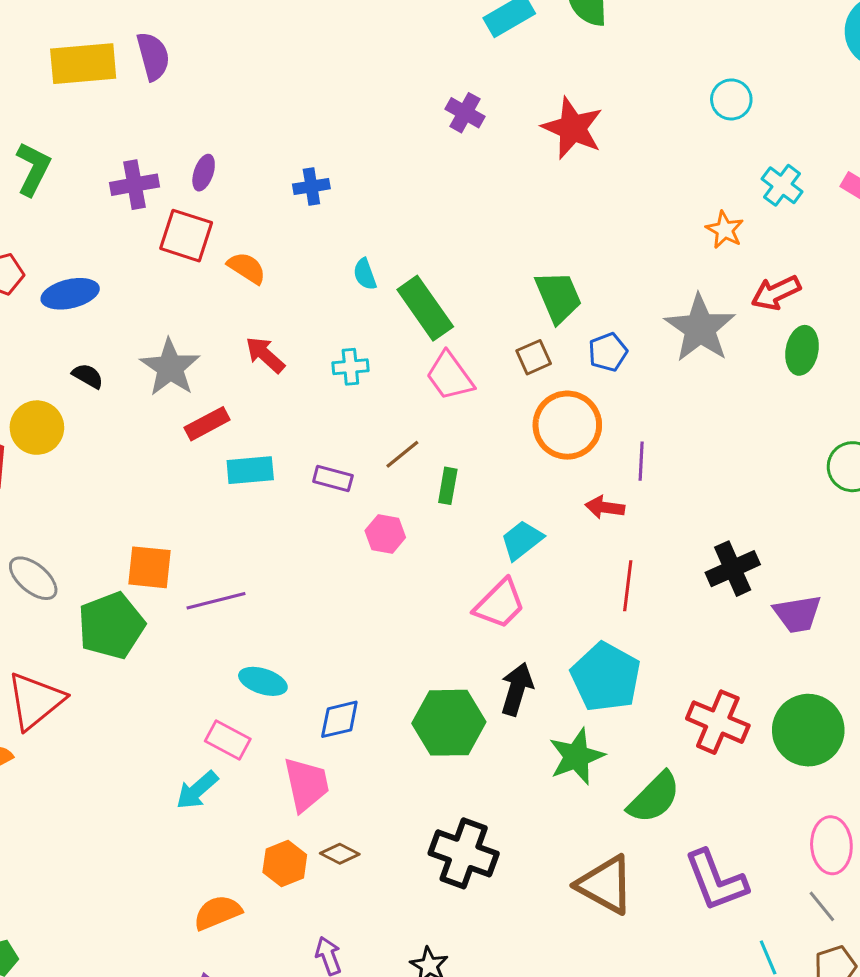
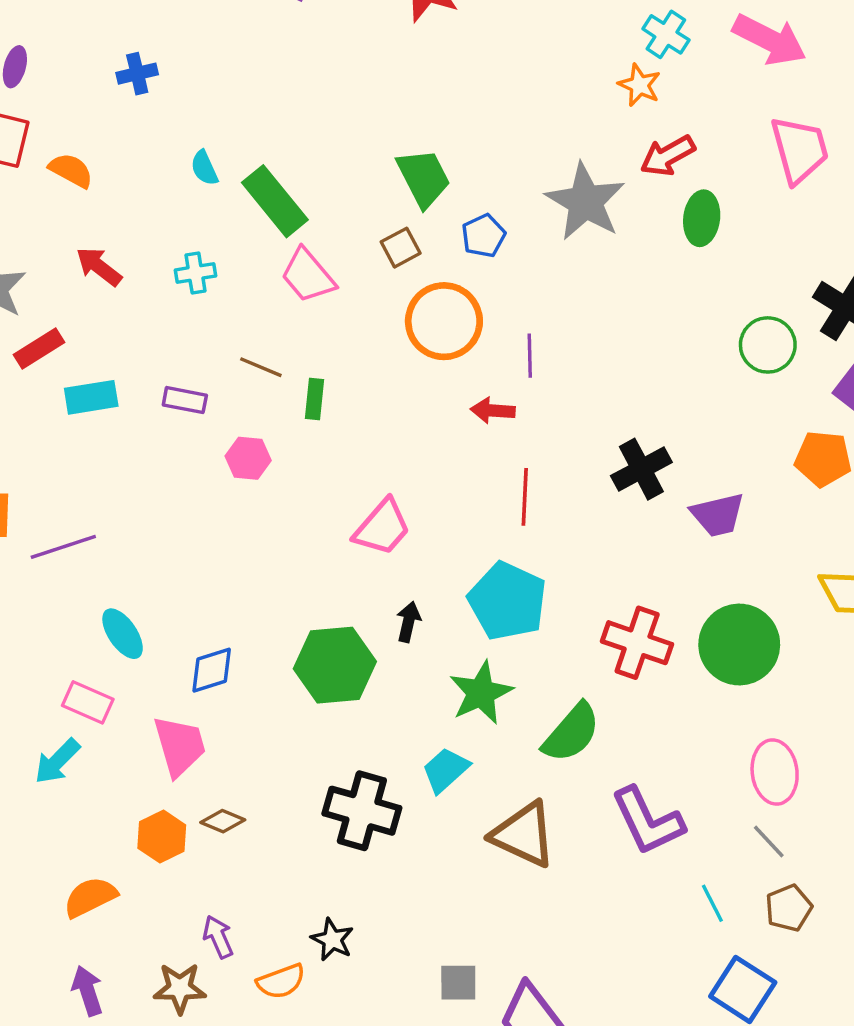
orange star: (725, 230) -> (639, 85), moved
brown line: (402, 454) -> (261, 367), turned 66
cyan trapezoid: (522, 540) -> (445, 770), moved
cyan ellipse: (263, 681) -> (123, 634), turned 42
black arrow: (517, 689) -> (408, 622), size x0.7

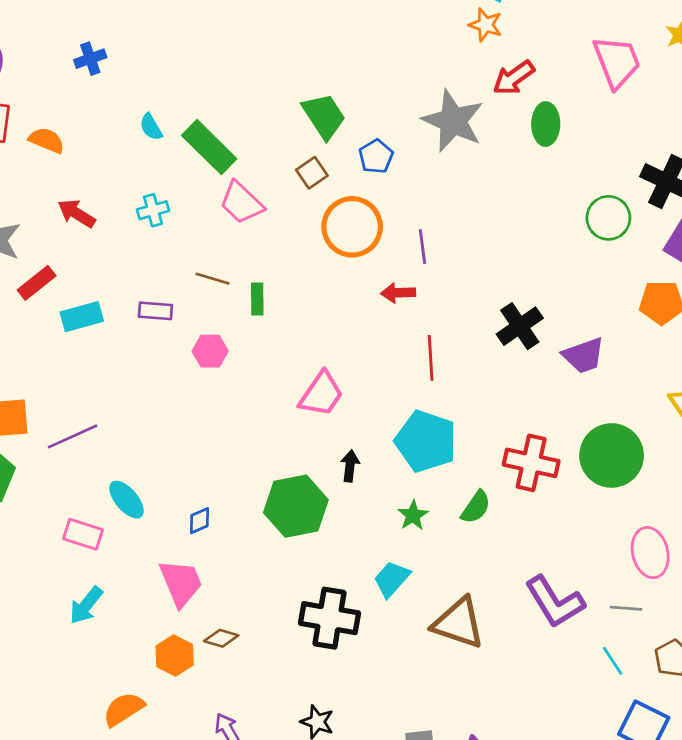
blue diamond: (212, 670) -> (200, 521), size x0.7
green star: (481, 693) -> (413, 515), size x0.6
pink rectangle: (88, 702) -> (83, 534), moved
green semicircle: (571, 733) -> (476, 507), moved, size x0.7
gray line: (769, 841) -> (626, 608), moved, turned -36

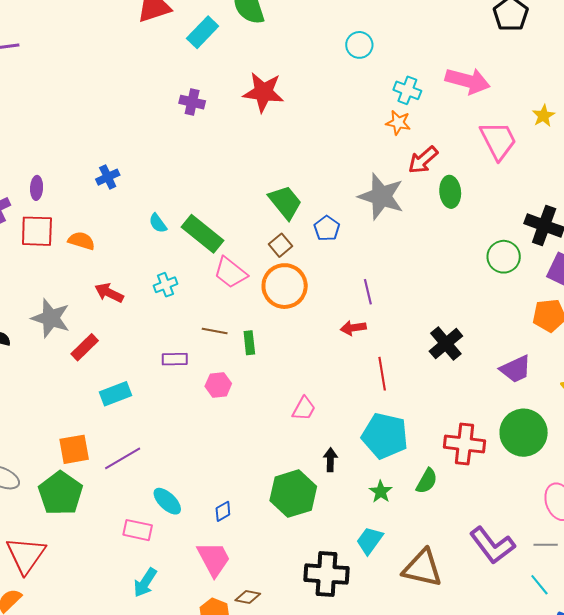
orange circle: (352, 227) -> (285, 286), moved
cyan rectangle: (82, 317) -> (116, 394), moved
purple trapezoid: (584, 355) -> (516, 369), moved
pink trapezoid: (321, 394) -> (304, 409), size x0.7

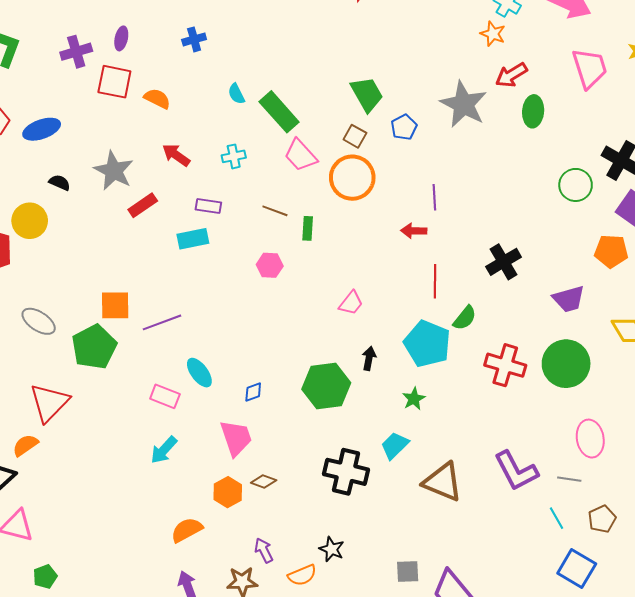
brown square: (280, 245) -> (355, 136), turned -30
purple rectangle: (175, 359) -> (208, 206), moved
cyan rectangle: (116, 394) -> (193, 239), moved
green semicircle: (427, 481) -> (465, 318), moved

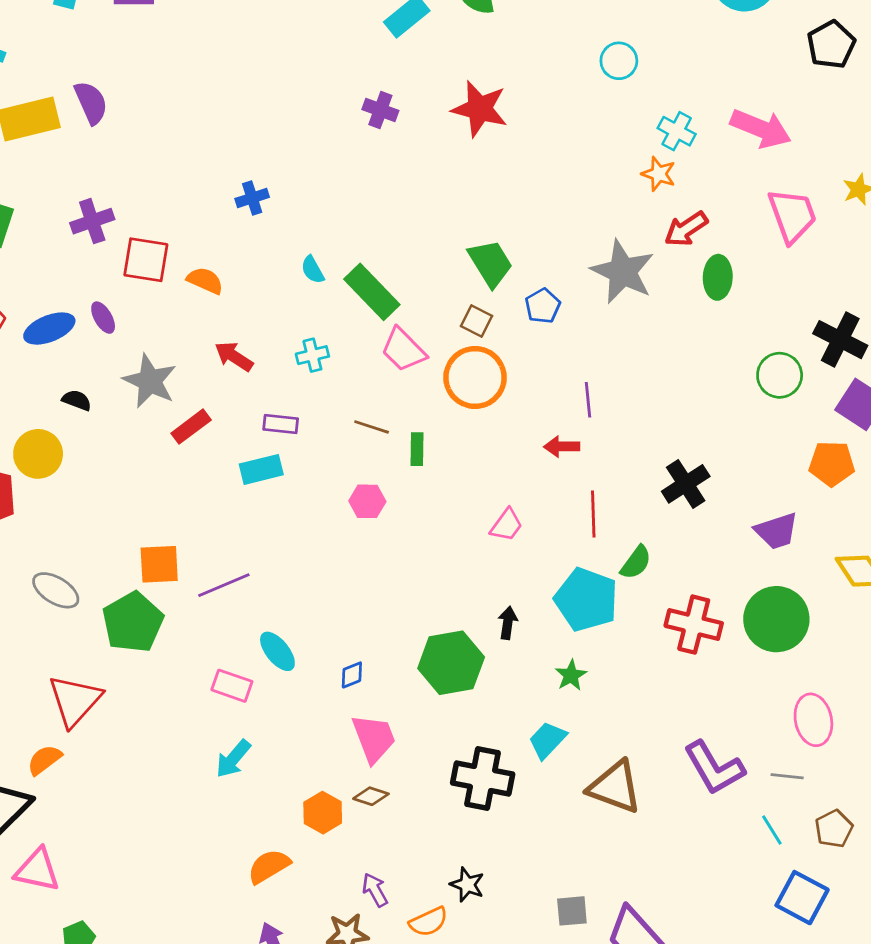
purple ellipse: (121, 38) -> (103, 318), moved, turned -40
pink trapezoid: (351, 303) -> (506, 525), moved
pink trapezoid: (236, 438) -> (374, 738), moved

